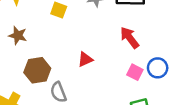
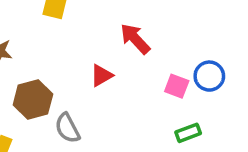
red arrow: (130, 38) -> (135, 39), moved

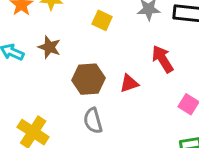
brown hexagon: (33, 99) -> (89, 79), moved

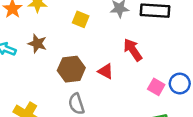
red triangle: (129, 83) -> (106, 71), turned 49

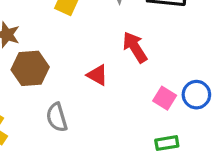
brown hexagon: (71, 69) -> (30, 68), moved

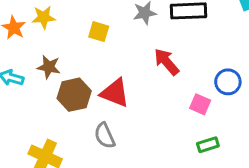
red triangle: (97, 75) -> (115, 93), moved, size x1.5
blue circle: (196, 95) -> (228, 82), moved

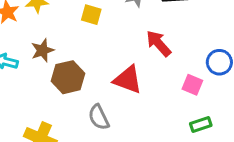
brown star: (49, 67) -> (43, 50), turned -30
red triangle: (115, 93) -> (128, 80), moved

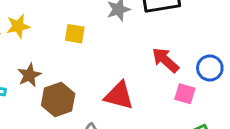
red arrow: (159, 43) -> (165, 60), moved

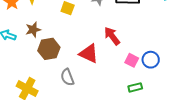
red arrow: (165, 60) -> (112, 36), moved
blue circle: (210, 68) -> (151, 60), moved

